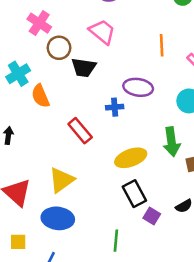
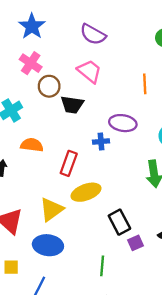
orange semicircle: (40, 96) -> (32, 145), moved, turned 120
red rectangle: (80, 131) -> (69, 163), turned 60
yellow ellipse: (131, 158) -> (86, 192), moved
purple square: (152, 216) -> (136, 243), turned 35

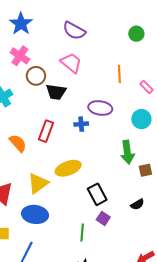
orange semicircle: (32, 145) -> (18, 143), moved, turned 42
red rectangle: (69, 163) -> (46, 131), moved
purple square: (136, 243) -> (103, 218), moved, turned -32

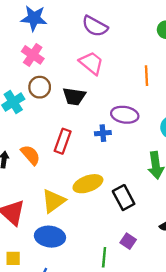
blue star: (21, 24) -> (34, 18), turned -30
brown circle: (36, 76) -> (40, 87), moved
black rectangle: (97, 194) -> (124, 198), moved

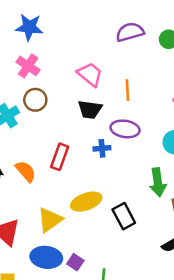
purple semicircle: (95, 26) -> (130, 32), moved, turned 135
orange line: (147, 76) -> (127, 90), moved
black trapezoid: (74, 96) -> (90, 110), moved
purple square: (128, 241) -> (75, 262), moved

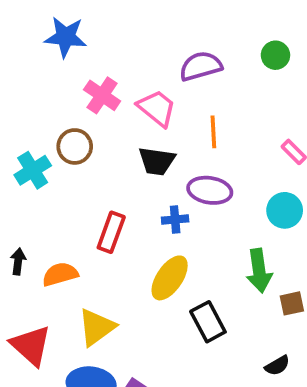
purple semicircle: (130, 32) -> (201, 66), moved
pink cross: (28, 66) -> (102, 95), moved
orange semicircle: (26, 171) -> (60, 274), moved, turned -65
yellow ellipse: (86, 202) -> (170, 278), moved, turned -36

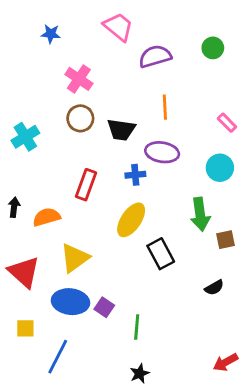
blue star: (66, 37) -> (51, 34), size x0.6
pink trapezoid: (157, 108) -> (118, 27), moved
brown circle: (75, 146) -> (80, 118), moved

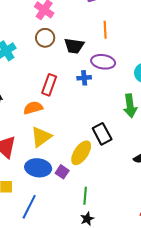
orange semicircle: (47, 217) -> (33, 108), moved
yellow ellipse: (131, 220) -> (81, 153), moved
green line: (137, 327) -> (85, 196), moved

